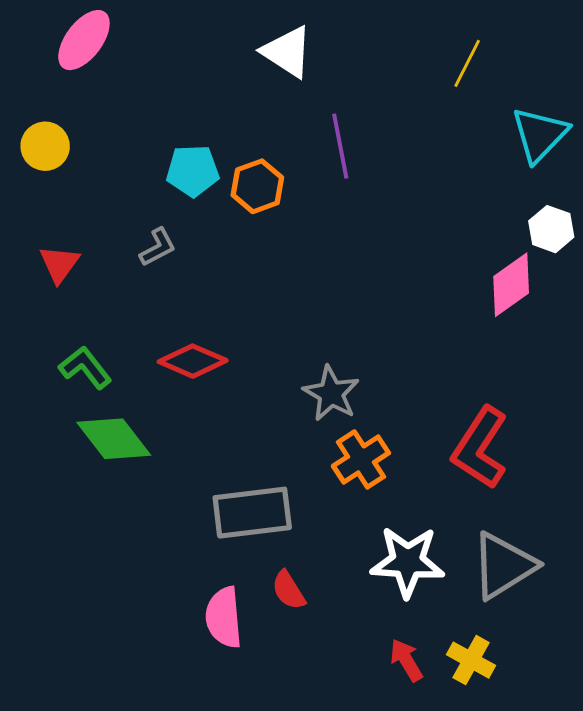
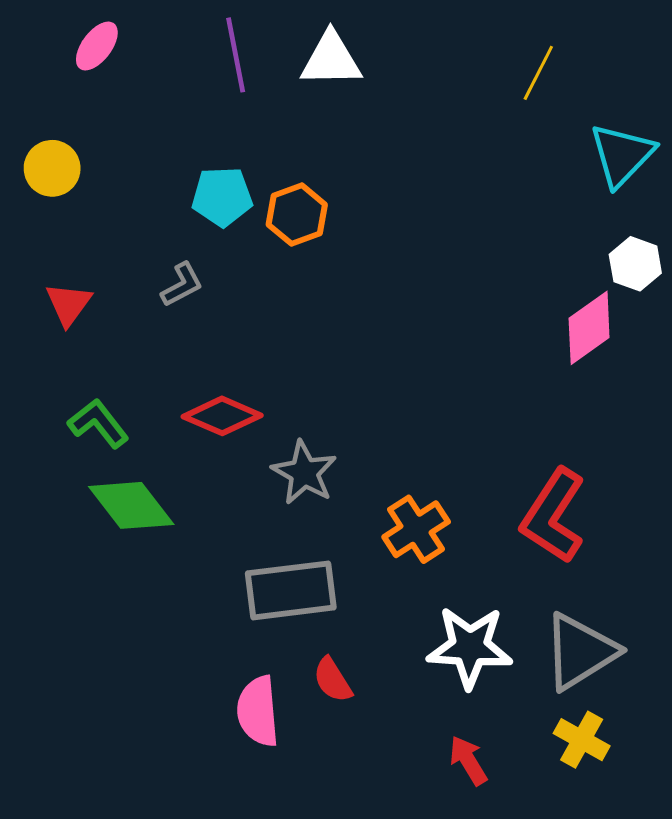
pink ellipse: (84, 40) -> (97, 46), size x0.7
white triangle: (287, 52) -> (331, 59), turned -34
purple line: (340, 146) -> (236, 55), moved
gray star: (331, 393) -> (304, 473), moved
yellow cross: (471, 660) -> (582, 740), moved

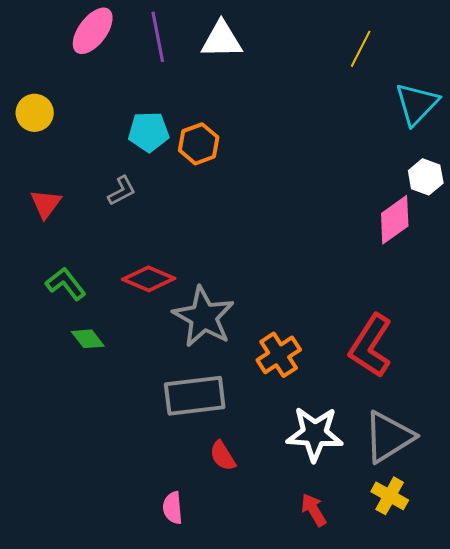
pink ellipse: (97, 46) -> (93, 31), moved, size x1.4
gray star: (304, 473) -> (204, 317), size x1.4
green diamond: (131, 505) -> (88, 339), size x0.6
pink semicircle: (258, 711) -> (173, 508), moved, size x0.7

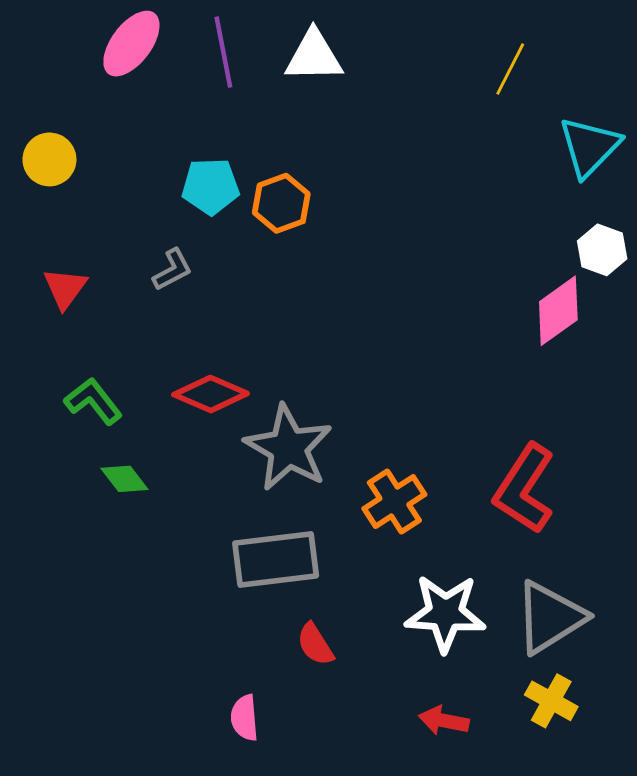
red arrow: (314, 510) -> (444, 721), turned -48

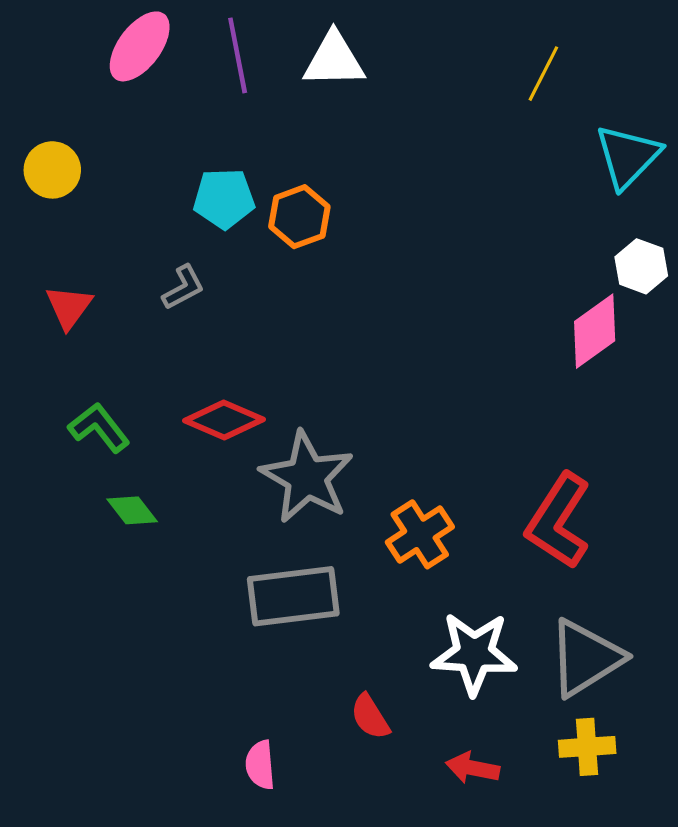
red semicircle: (315, 644) -> (370, 717), moved
yellow cross: (551, 701) -> (587, 747), turned -33

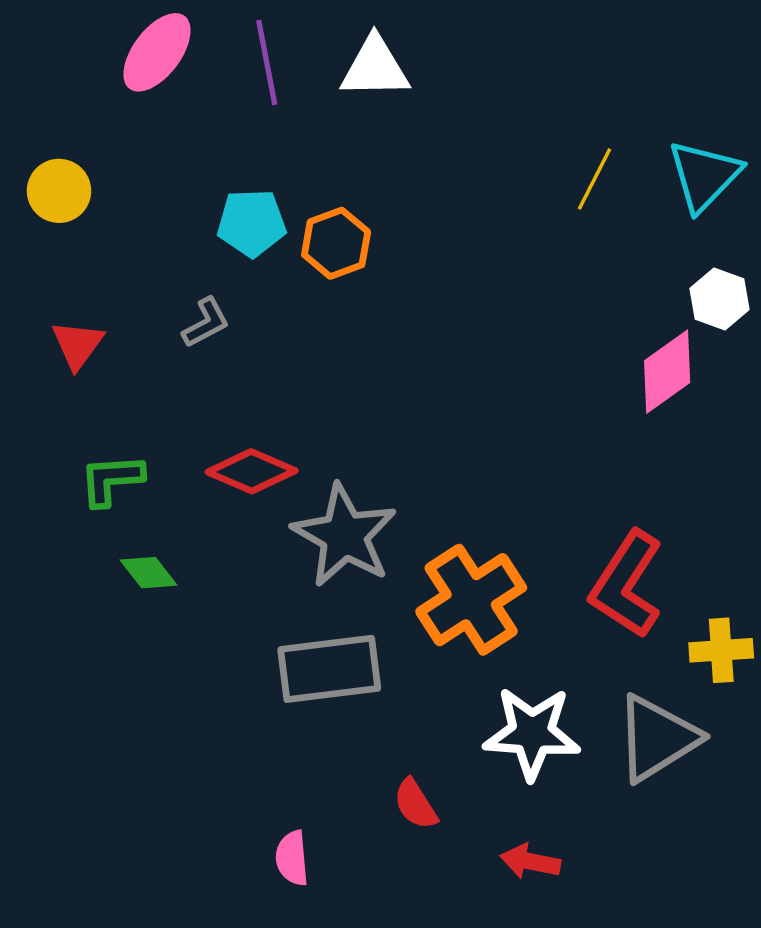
yellow line: (543, 74) -> (594, 179), moved
green L-shape: (99, 428) -> (111, 480), turned -56
orange cross: (420, 534) -> (471, 600), size x1.4
yellow cross: (587, 747) -> (721, 650), moved

